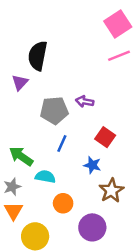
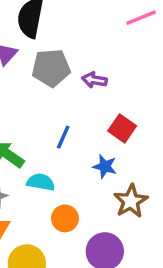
gray pentagon: (54, 110) -> (51, 68), moved

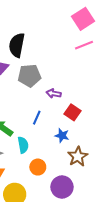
purple arrow: (94, 80) -> (54, 93), moved
cyan semicircle: (41, 182) -> (23, 145), turned 70

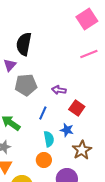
pink line: (84, 45) -> (89, 54), moved
gray pentagon: (29, 76) -> (26, 85), moved
cyan semicircle: (23, 145) -> (49, 139), moved

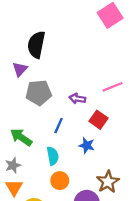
pink line: (89, 54) -> (112, 87), moved
cyan semicircle: (49, 139) -> (53, 156), moved
brown star: (82, 150) -> (108, 182), moved

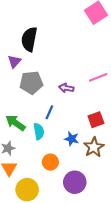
red square: (98, 120) -> (96, 120), moved, turned 35
blue star: (87, 145) -> (72, 139), moved
cyan semicircle: (53, 156) -> (39, 131), moved
brown star: (108, 182) -> (94, 147), moved

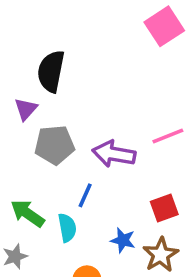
purple arrow: (66, 88) -> (114, 154), size x1.6

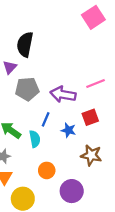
red square: (164, 208) -> (90, 117), moved
blue star: (123, 240) -> (68, 130), moved
brown star: (161, 255) -> (91, 155), turned -30

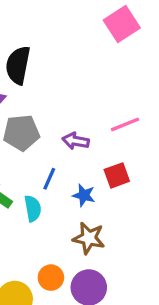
purple arrow: (63, 94) -> (76, 141), size x0.7
brown star: (91, 155) -> (89, 238), moved
orange circle: (47, 170) -> (51, 278), moved

